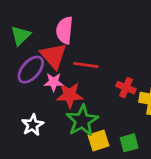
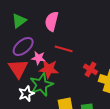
red triangle: (54, 56) -> (18, 69), moved
green star: (82, 121) -> (41, 85), moved
white star: (33, 125) -> (26, 94), moved

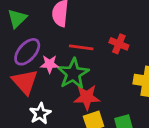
red star: (49, 69) -> (87, 97), moved
red cross: (91, 69) -> (119, 44), moved
green star: (41, 85) -> (73, 74), moved

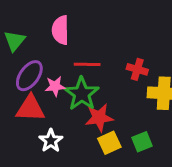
red cross: (119, 44) -> (137, 69), moved
red triangle: (25, 82) -> (30, 108), turned -40

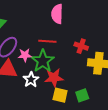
pink semicircle: (60, 30) -> (57, 14), moved
white star: (51, 141) -> (31, 80), moved
yellow square: (109, 143) -> (60, 95), turned 35

